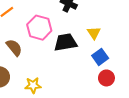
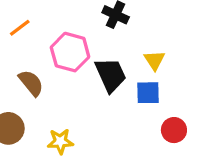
black trapezoid: (66, 42) -> (111, 75), turned 75
blue square: (100, 57) -> (148, 93), moved, turned 35

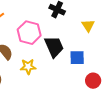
yellow triangle: (154, 60) -> (88, 26), moved
yellow star: (60, 141) -> (28, 67), moved

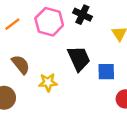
pink hexagon: (29, 33) -> (49, 22), moved

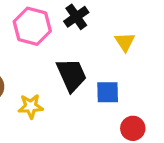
black cross: (82, 15) -> (76, 17), turned 30

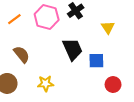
yellow star: (31, 106) -> (46, 83), moved

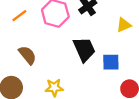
yellow triangle: (108, 27) -> (124, 25), turned 40

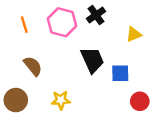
orange line: (19, 16) -> (24, 25), turned -70

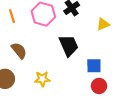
blue square: (120, 73) -> (94, 66), moved
red circle: (140, 101) -> (99, 86), moved

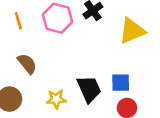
yellow triangle: (103, 24) -> (132, 31), size x1.6
black trapezoid: (69, 45) -> (89, 89), moved

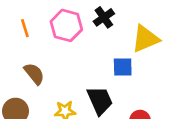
blue square: (121, 83) -> (123, 67), moved

